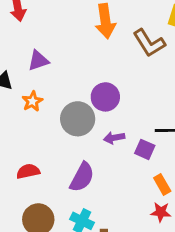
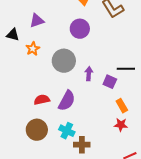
purple circle: (105, 97) -> (80, 29), moved
purple arrow: (114, 138) -> (89, 74), turned 104
red semicircle: (28, 171) -> (42, 100), moved

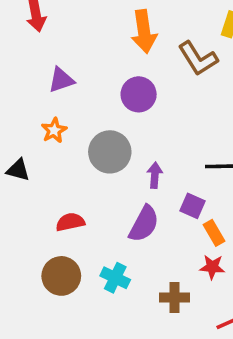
black triangle: (13, 35) -> (18, 170), moved
purple square: (110, 82) -> (192, 206), moved
purple semicircle: (67, 101) -> (144, 224), moved
brown cross: (82, 145) -> (175, 298), moved

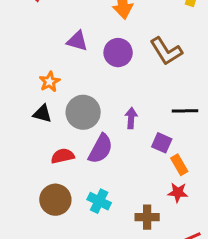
brown L-shape: (198, 58) -> (166, 51), moved
purple triangle: (61, 80) -> (77, 41), moved, turned 35
gray circle: (110, 152) -> (83, 112), moved
black triangle: (18, 170) -> (42, 114), moved
purple semicircle: (144, 224) -> (101, 149), moved

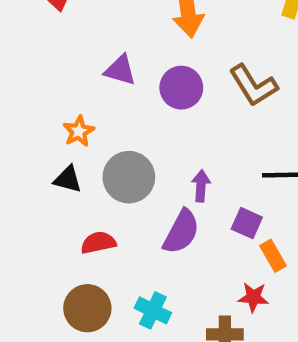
purple semicircle: (101, 149) -> (181, 232), moved
red star: (178, 192) -> (253, 297), moved

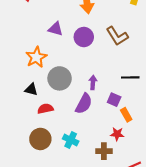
orange star: (79, 131) -> (36, 57), size x1.5
black triangle: (68, 179) -> (31, 90), moved

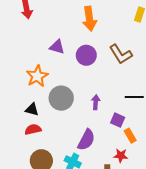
purple semicircle: (84, 104) -> (86, 140), moved
red semicircle: (45, 109) -> (33, 129), moved

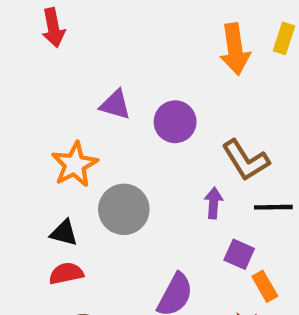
orange arrow: (89, 19) -> (235, 49), moved
brown L-shape: (121, 54) -> (246, 160), moved
purple arrow: (96, 102) -> (214, 203), moved

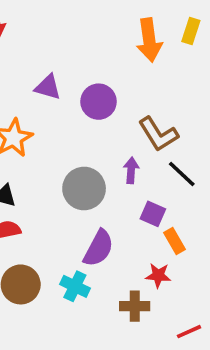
black line: (273, 207) -> (182, 174), turned 44
gray circle: (124, 209) -> (84, 189), moved

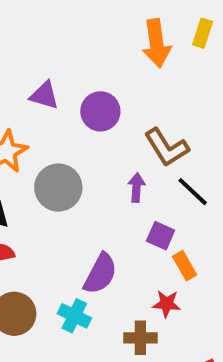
gray circle: (84, 189) -> (58, 188), moved

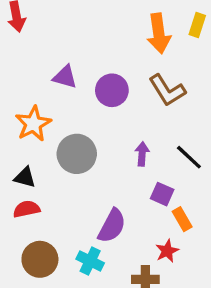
brown L-shape: (167, 147) -> (167, 90), moved
red star: (167, 304) -> (167, 251), turned -30

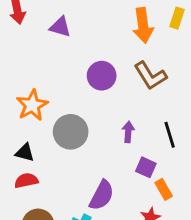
purple triangle: (65, 77) -> (60, 27), moved
black line: (189, 157) -> (170, 135), turned 30

